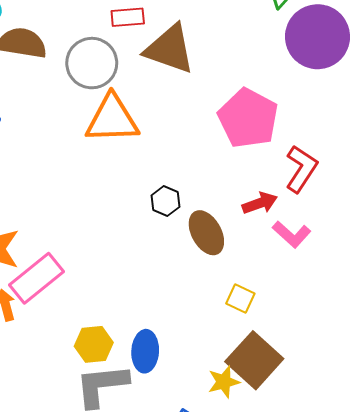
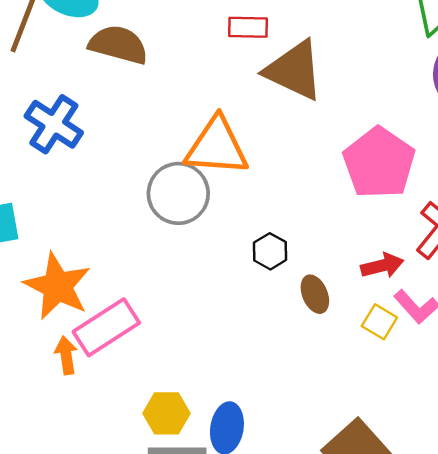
gray circle: (92, 63) -> (178, 193), moved
brown ellipse: (206, 233) -> (315, 294), size x0.7
yellow square: (240, 299) -> (379, 322), moved

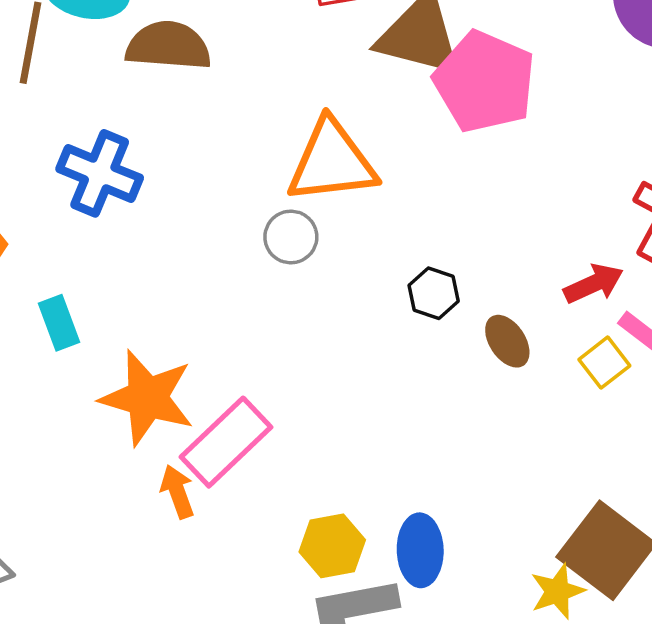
pink pentagon: (379, 163) -> (485, 82), moved
gray circle: (178, 193) -> (291, 237), size x0.6
yellow square: (379, 322) -> (604, 363), turned 32

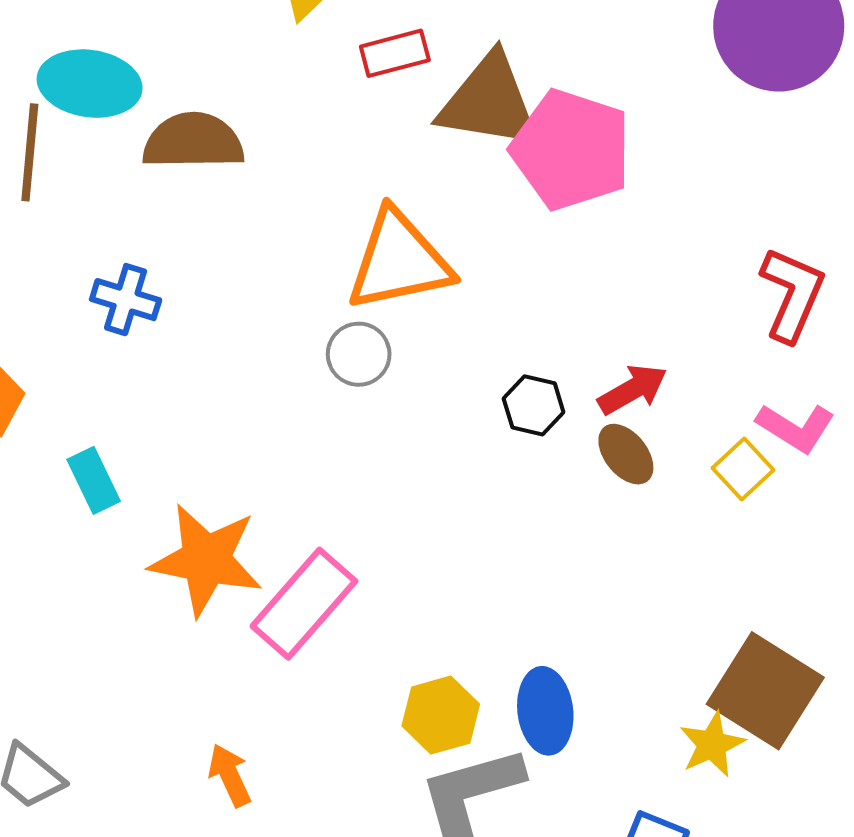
blue cross: (100, 173) -> (126, 300), size x0.7
red arrow: (594, 284) -> (633, 389), moved
orange arrow: (177, 492) -> (230, 775), moved

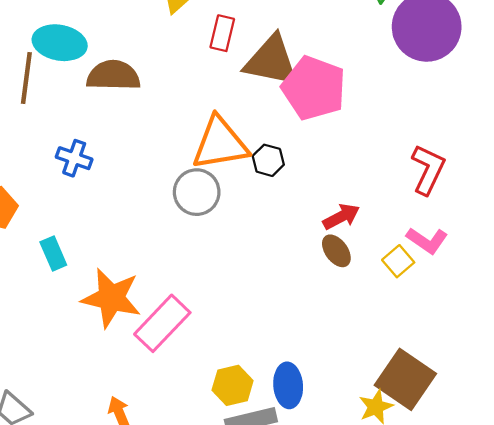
red rectangle: (395, 53) -> (222, 33), turned -64
gray circle: (359, 354) -> (197, 192), size x1.4
black hexagon: (534, 405) -> (268, 160), moved

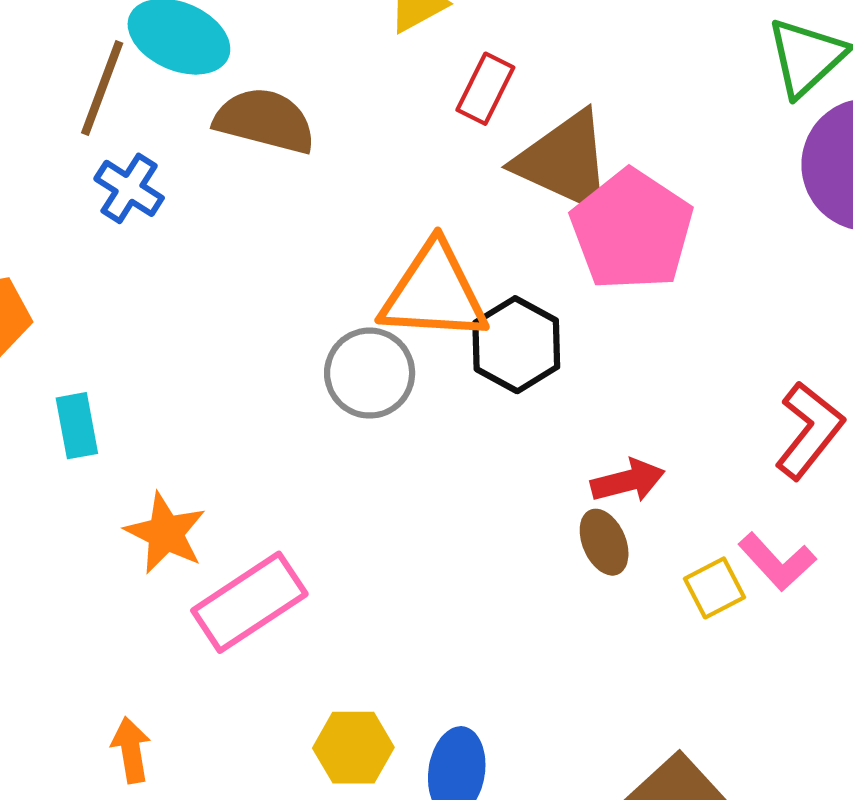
blue cross: (74, 158) -> (129, 188), moved
black hexagon: (268, 160) -> (516, 345), size x1.5
orange star: (111, 298) -> (165, 533), size x0.7

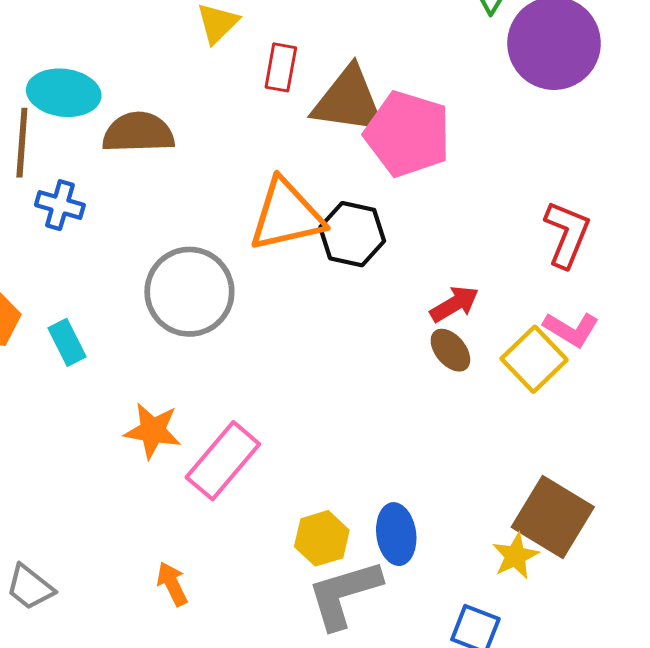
gray circle: (370, 373) -> (189, 292), moved, size x1.4
cyan rectangle: (77, 426) -> (67, 342), moved
yellow square: (714, 588) -> (534, 359), size x1.5

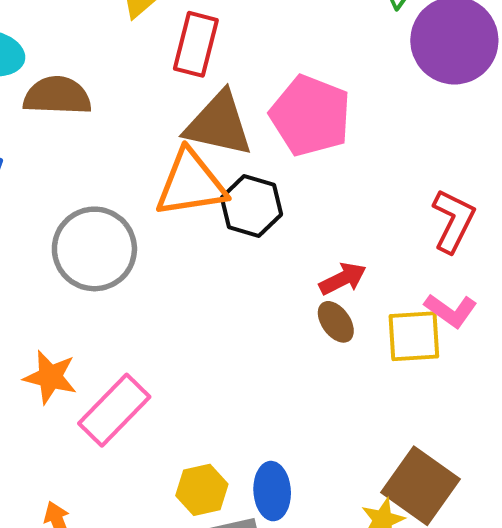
red rectangle: (281, 67) -> (196, 44), size x1.4
brown triangle: (349, 101) -> (219, 124), moved
yellow square: (534, 359) -> (414, 336), turned 36

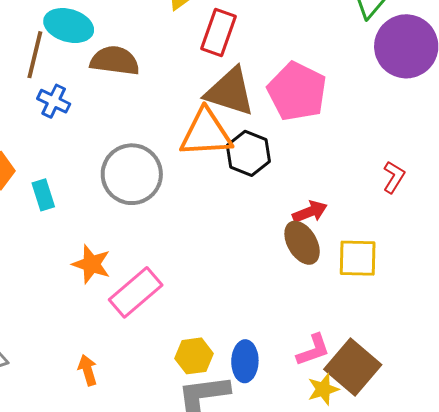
red L-shape: (453, 221) -> (394, 177), size x0.7
pink L-shape: (451, 310) -> (313, 350), moved, turned -60
brown ellipse: (336, 322) -> (302, 243), size x1.4

